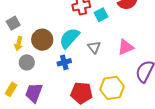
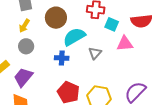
cyan square: (101, 15) -> (112, 24), turned 32
brown circle: (42, 40) -> (56, 18), moved
pink triangle: (126, 47) -> (125, 44), moved

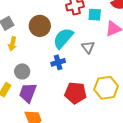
gray circle: (26, 46) -> (22, 71), moved

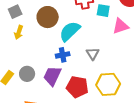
gray triangle: (88, 47) -> (93, 54), moved
gray circle: (22, 71) -> (27, 74), moved
purple trapezoid: (28, 93) -> (52, 76), moved

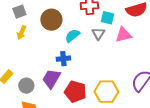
cyan semicircle: (70, 31) -> (72, 36), size x0.7
gray triangle: (93, 54) -> (98, 34), moved
gray circle: (27, 74) -> (26, 86), moved

